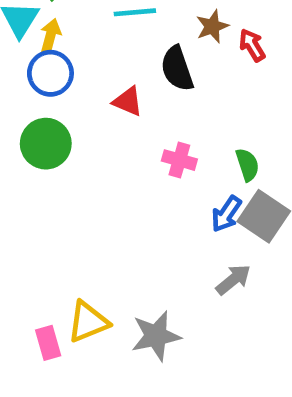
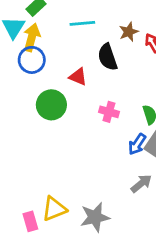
yellow arrow: (50, 36) -> (32, 37), size x1.4
green circle: (46, 144) -> (51, 105), moved

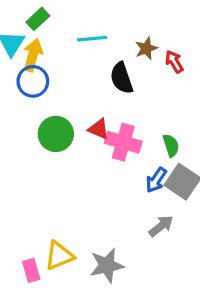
red triangle: (78, 77) -> (99, 129), moved
pink cross: (109, 112) -> (123, 142), size x1.5

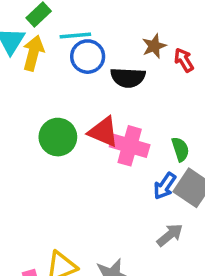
cyan line: (92, 39) -> (75, 36), moved
black semicircle: (122, 78) -> (128, 78), turned -68
blue circle: (33, 81) -> (88, 57), moved
red triangle: (99, 129) -> (103, 132), size x1.4

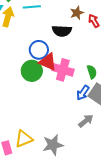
blue circle: (88, 57) -> (39, 50), moved
green circle: (58, 137) -> (32, 71), moved

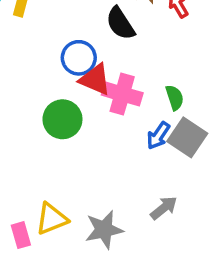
black semicircle: (62, 31) -> (120, 23), turned 54
green circle: (32, 71) -> (62, 119), moved
gray arrow: (86, 121) -> (164, 208), moved

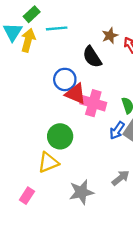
green circle: (62, 119) -> (60, 136), moved
yellow triangle: (52, 219) -> (48, 162), moved
pink rectangle: (21, 235) -> (27, 196), turned 49

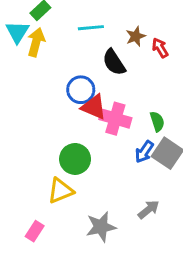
cyan line: (57, 28) -> (91, 28), moved

